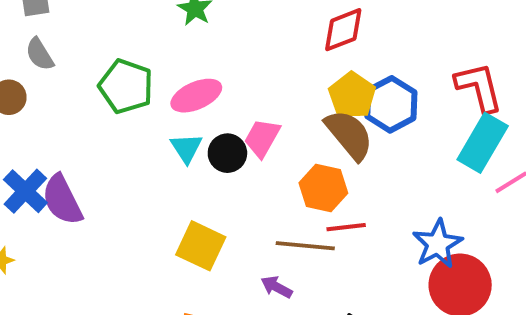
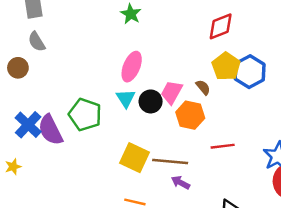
green pentagon: (126, 86) -> (85, 115), moved
pink ellipse: (196, 96) -> (132, 67), turned -44
brown semicircle: (349, 135) -> (203, 87), moved, size x0.5
orange hexagon: (323, 188) -> (190, 115), moved
brown line: (305, 246) -> (170, 161), moved

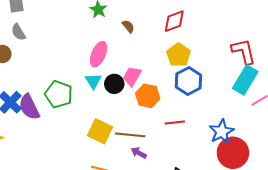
blue hexagon: (250, 72) -> (188, 81), moved
brown semicircle: (203, 87) -> (128, 26), moved

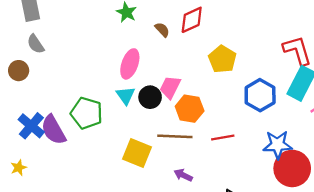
red diamond: (174, 21) -> (192, 20), moved
blue hexagon: (188, 81) -> (260, 95), moved
blue star: (222, 132) -> (278, 145), turned 30
brown line: (130, 135) -> (175, 136), moved

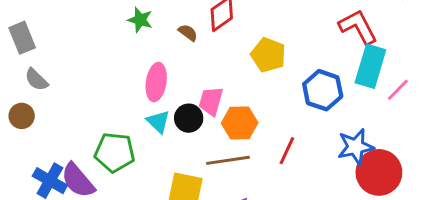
red line: (223, 138) -> (287, 151), turned -45

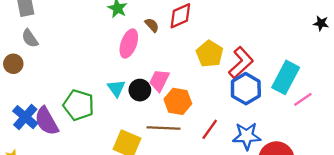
red L-shape: (358, 27) -> (241, 63), moved, turned 64
pink ellipse: (156, 82) -> (129, 44), moved
blue star: (356, 147) -> (247, 136), moved

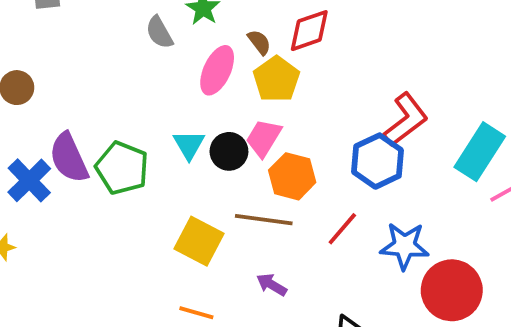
gray semicircle: (30, 38) -> (159, 32), moved
yellow pentagon: (210, 54) -> (276, 79), moved
blue hexagon: (246, 89) -> (378, 161), moved
purple semicircle: (47, 121) -> (69, 158), moved

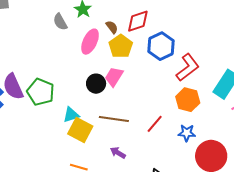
cyan triangle: (189, 145) -> (71, 115), moved, turned 42
blue hexagon: (378, 161) -> (161, 46), moved
orange hexagon: (292, 176) -> (188, 100), moved
blue star: (404, 246) -> (187, 133), size x0.7

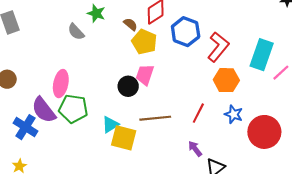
pink ellipse: (90, 42) -> (61, 84), moved
blue star: (187, 133) -> (234, 114), turned 30
purple arrow: (118, 153) -> (195, 149), moved, turned 35

